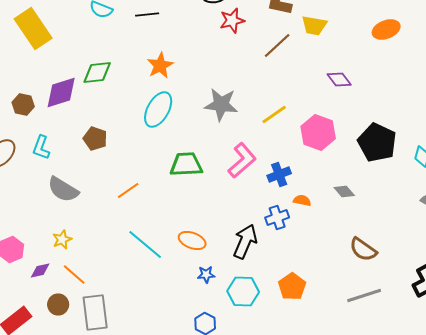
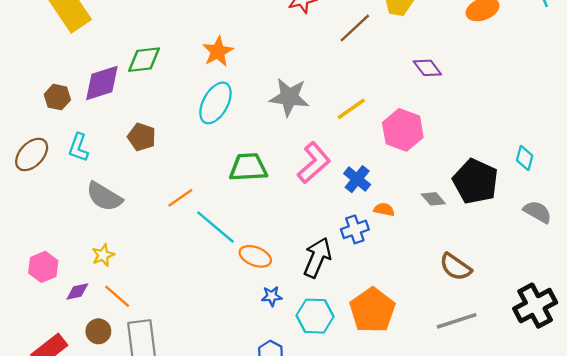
black pentagon: (377, 142) -> (475, 181), moved
blue cross: (279, 174) -> (357, 179), turned -30
cyan line: (145, 244) -> (215, 227), moved
orange pentagon: (292, 286) -> (372, 310), size x1.4

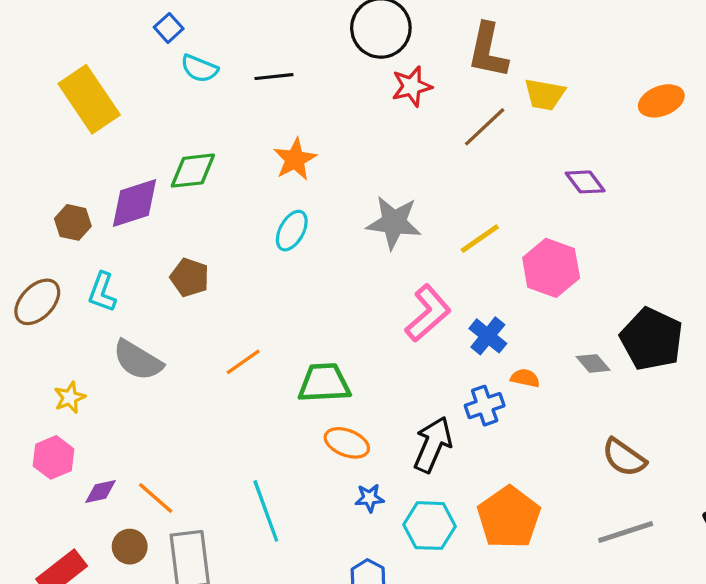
cyan ellipse: (215, 103) -> (292, 231), size x0.7
green trapezoid: (248, 167) -> (324, 383), moved
cyan line: (215, 227) -> (266, 511), moved, turned 30
yellow star: (103, 255) -> (70, 397), moved

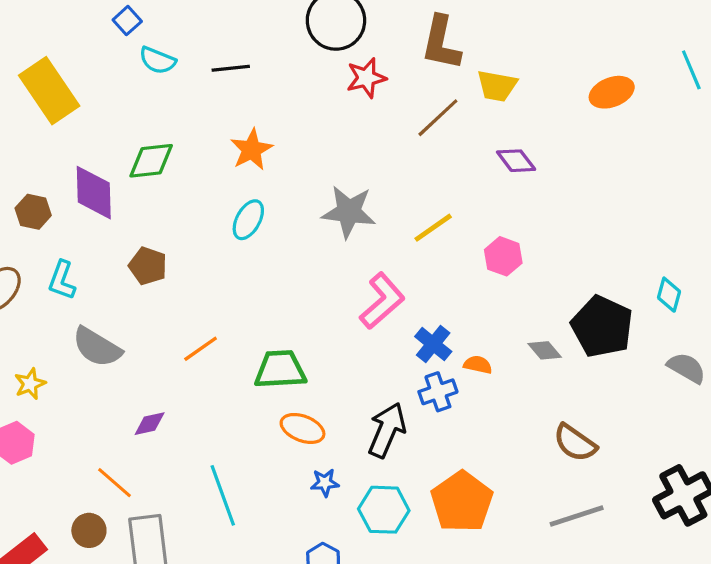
purple diamond: (585, 182) -> (516, 161), moved
purple diamond: (135, 203) -> (94, 193), turned -74
pink hexagon: (551, 268) -> (503, 256), size x0.7
blue cross: (488, 336) -> (433, 344), moved
purple diamond: (101, 491) -> (150, 424), moved

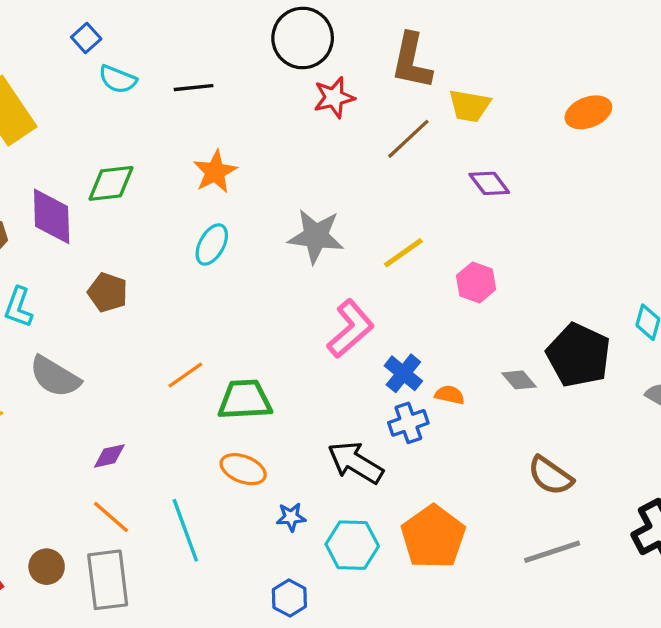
orange line: (201, 349) -> (185, 375), moved
orange ellipse: (303, 428) -> (243, 469), moved
black arrow: (387, 430) -> (355, 463), turned -82
orange line: (114, 483) -> (111, 517), moved

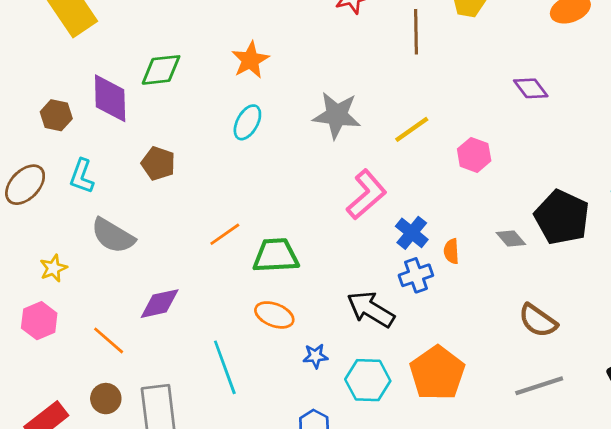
brown line: (408, 139) -> (416, 32), turned -48
purple diamond: (489, 183) -> (531, 88), moved
orange semicircle: (450, 395) -> (451, 251), turned -105
purple diamond: (109, 456) -> (160, 304), size x1.4
orange line: (111, 517) -> (109, 340), moved

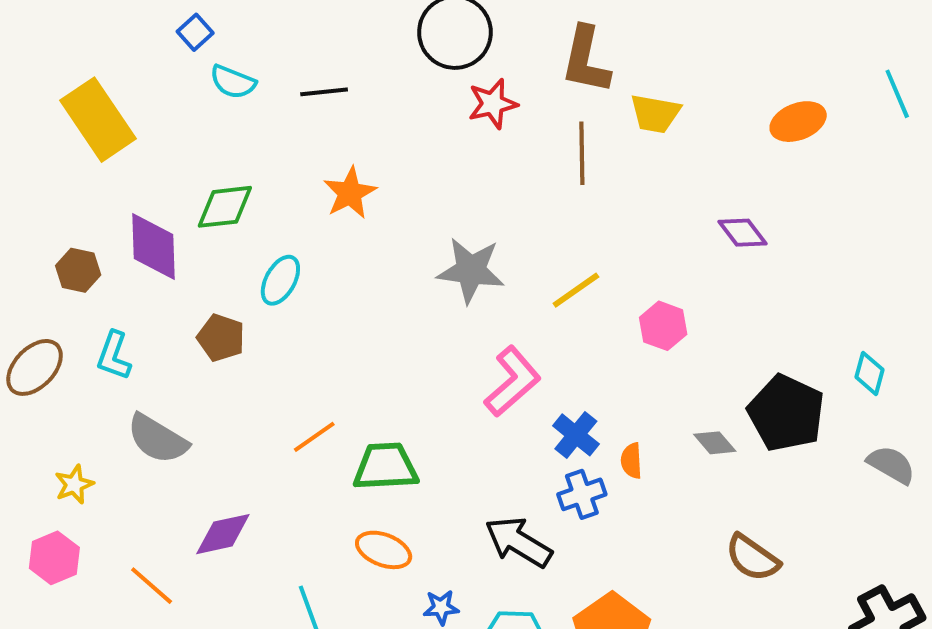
cyan ellipse: (247, 122) -> (280, 280), moved

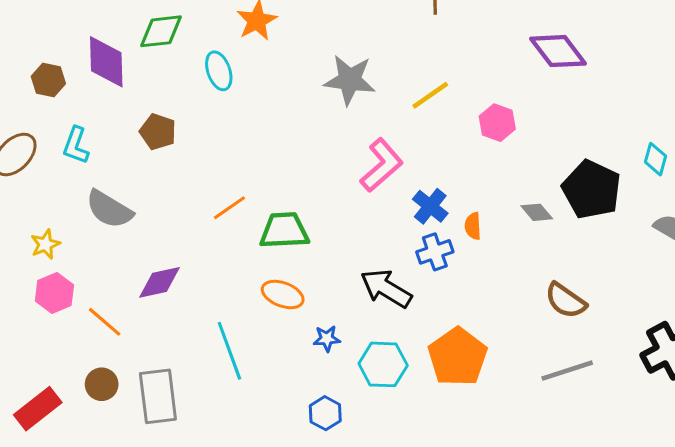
purple diamond: (743, 233) -> (558, 51), size x1.5
cyan ellipse: (280, 280) -> (219, 71), moved, turned -48
pink hexagon: (54, 558) -> (54, 293), moved

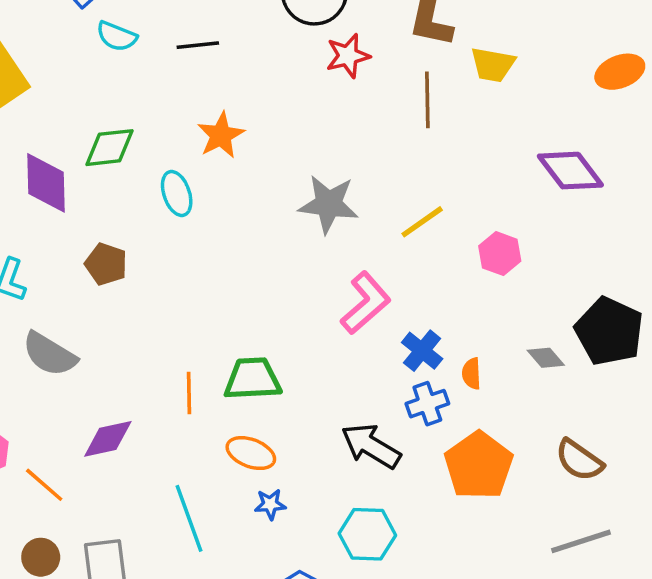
orange line: (229, 208) -> (189, 393), moved, turned -56
blue star: (327, 339) -> (270, 504), moved
orange pentagon: (458, 357) -> (479, 465), moved

